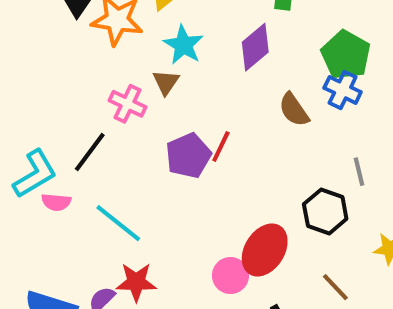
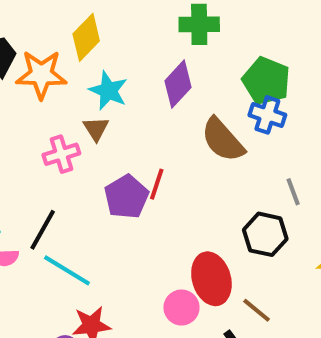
pink cross: (127, 104) -> (61, 154), turned -36
brown semicircle: (294, 110) -> (223, 140), size x1.4
black line: (90, 152) -> (43, 230), moved
red ellipse: (265, 250) -> (211, 279), turned -42
brown line: (335, 287) -> (257, 310), moved

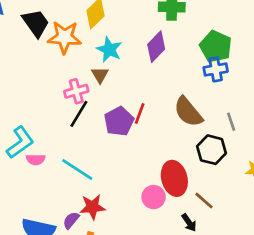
blue cross: (267, 115) -> (216, 69), turned -30
brown semicircle: (223, 140) -> (188, 112), moved
black line: (43, 230) -> (79, 114), moved

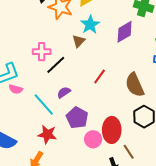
pink cross: (76, 91) -> (42, 52), moved
purple pentagon: (119, 121) -> (77, 118), moved, turned -30
purple semicircle: (71, 220) -> (64, 92), moved

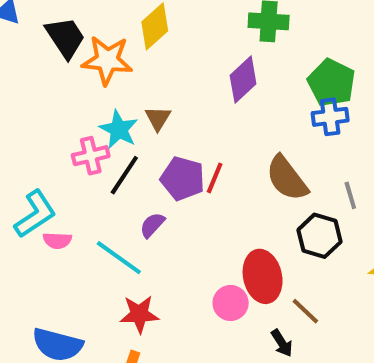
cyan star: (90, 25) -> (119, 129), moved
purple pentagon: (77, 118) -> (183, 178), moved

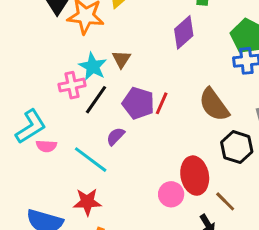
red star: (139, 314) -> (87, 202), moved

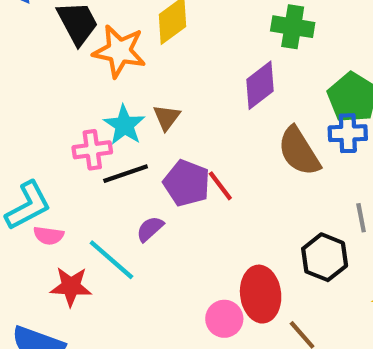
black line: (96, 100) -> (126, 174), turned 32
red line: (162, 103) -> (220, 186), turned -65
brown semicircle: (214, 105) -> (299, 151), moved
red star: (87, 202) -> (71, 287), moved

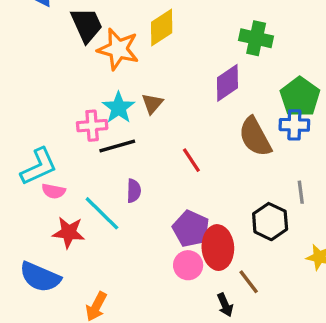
purple pentagon: (187, 183) -> (191, 229), moved
purple semicircle: (150, 229) -> (134, 191), turned 130

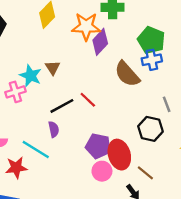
orange star: (118, 49) -> (86, 26), moved
black line: (117, 146) -> (62, 106), moved

